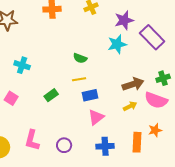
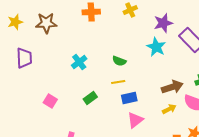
cyan star: (117, 44) -> (156, 47), turned -30
cyan cross: (22, 65) -> (79, 62), moved, turned 35

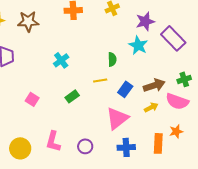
green semicircle: (119, 61) -> (112, 59), moved, turned -112
blue rectangle: (129, 98) -> (125, 89), moved, turned -42
pink triangle: (135, 120) -> (117, 118), size x1.4

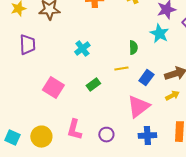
pink square: (32, 99) -> (53, 88), size x1.5

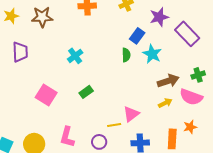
cyan star: (159, 34) -> (152, 54), moved
yellow line: (121, 69) -> (114, 125), moved
blue rectangle: (146, 78) -> (137, 36), moved
pink triangle: (138, 107) -> (131, 114), size x0.7

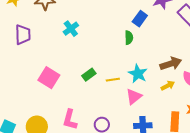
cyan star: (152, 54) -> (138, 74), moved
cyan cross: (75, 56) -> (71, 29), moved
yellow line: (114, 125) -> (113, 80), moved

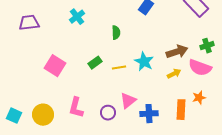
purple trapezoid: (23, 35) -> (29, 23), turned -95
green semicircle: (129, 38) -> (116, 33), moved
pink triangle: (134, 97) -> (128, 101), moved

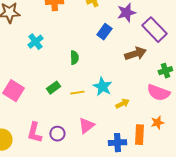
brown arrow: (177, 52) -> (135, 54), moved
yellow arrow: (174, 74) -> (122, 104), moved
purple circle: (108, 113) -> (57, 134), moved
blue cross: (149, 114) -> (117, 143), moved

